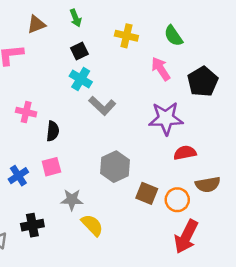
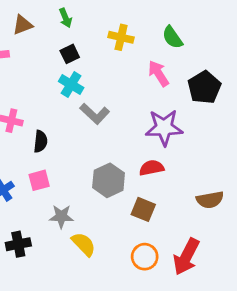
red semicircle: (185, 153) -> (152, 168), moved
orange circle: (177, 200) -> (145, 257), moved

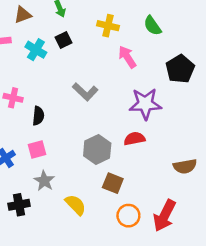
pink arrow: (159, 73) -> (127, 57), moved
cyan cross: (71, 85) -> (36, 50), moved
brown square: (143, 209) -> (113, 183), moved
gray star: (61, 216) -> (44, 181), moved, turned 30

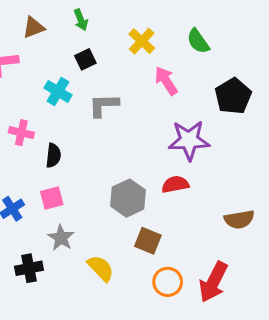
yellow cross: (108, 26) -> (142, 41), turned 30
cyan cross: (36, 50) -> (58, 91), moved
gray L-shape: (85, 92) -> (104, 105), moved, turned 135

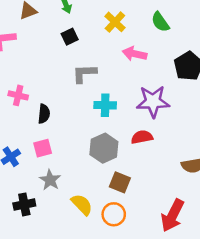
pink arrow: (166, 81) -> (135, 54), turned -45
cyan cross: (58, 91) -> (105, 105), moved, turned -30
orange circle: (168, 282) -> (114, 214), moved

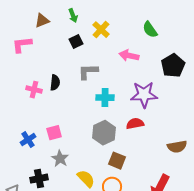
yellow cross: (115, 22) -> (101, 30), moved
black semicircle: (44, 114) -> (55, 83), moved

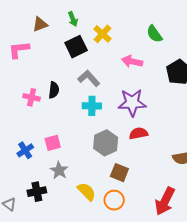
black square: (76, 42) -> (76, 47), size x1.5
gray L-shape: (88, 72) -> (89, 78), turned 50
purple star: (144, 95) -> (132, 103), moved
cyan cross: (105, 98) -> (92, 106), moved

